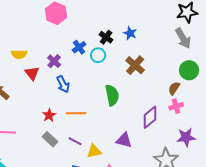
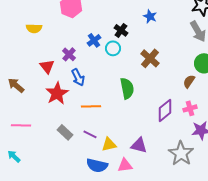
blue star: (130, 33) -> (150, 16), moved
yellow semicircle: (19, 54) -> (34, 28), moved
pink cross: (176, 106) -> (190, 108), moved
red star: (49, 115) -> (57, 93), moved, size x1.6
purple triangle: (124, 140) -> (139, 145), moved

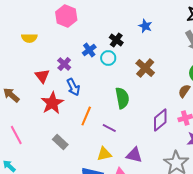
orange line: (91, 106) -> (86, 116), turned -66
pink line: (21, 125) -> (16, 135), turned 60
purple line: (90, 134) -> (109, 128), moved

